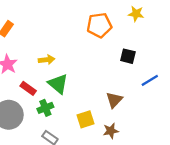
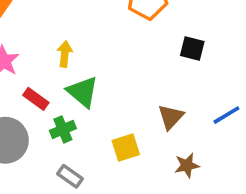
yellow arrow: (46, 60) -> (65, 54), turned -77
blue line: (150, 80) -> (226, 115), moved
brown star: (111, 131) -> (187, 165), moved

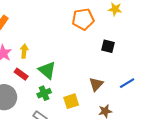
yellow arrow: (65, 54) -> (24, 51), moved
green cross: (63, 129) -> (44, 93), moved

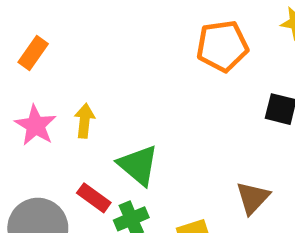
red rectangle: (21, 74) -> (94, 198), moved

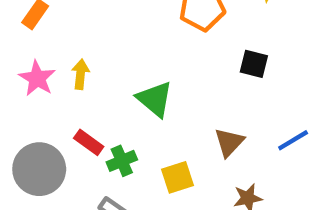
green triangle: (138, 165) -> (155, 99), moved

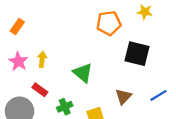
black square: (254, 64) -> (137, 54), size x1.6
red rectangle: (89, 142) -> (40, 90), moved

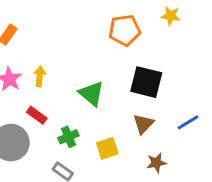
black square: (137, 54) -> (146, 82), moved

